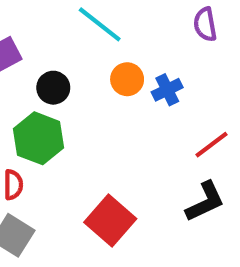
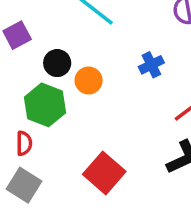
orange circle: (127, 79) -> (89, 80), moved

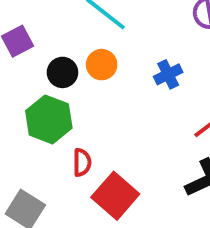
orange circle: (89, 80) -> (102, 65), moved
red semicircle: (24, 143) -> (82, 162), moved

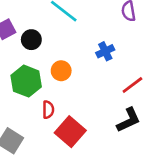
orange circle: (102, 65) -> (61, 71), moved
black circle: (62, 72) -> (31, 40), moved

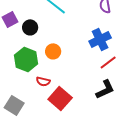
blue cross: (105, 51) -> (100, 39), moved, size x1.5
red semicircle: (48, 110) -> (43, 81), turned 104

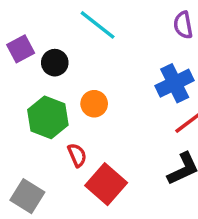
red semicircle: (43, 81) -> (77, 155), turned -128

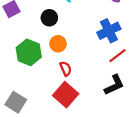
black circle: (55, 63) -> (49, 18), moved
red semicircle: (77, 155) -> (66, 69), moved

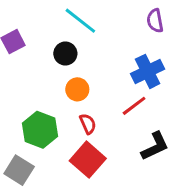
green hexagon: (29, 52) -> (40, 130), moved
red line: (118, 56) -> (134, 106), moved

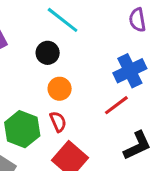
red semicircle: (88, 124) -> (58, 122), moved

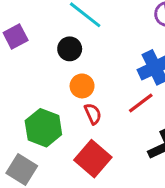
red semicircle: (58, 122) -> (93, 114), moved

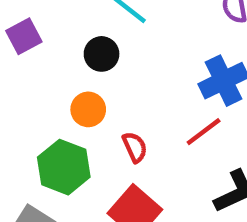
orange circle: (82, 86) -> (88, 109), moved

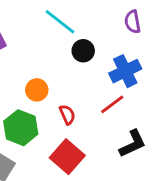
black circle: (102, 54) -> (83, 51), moved

